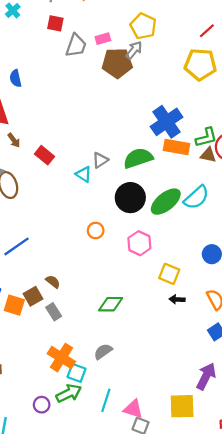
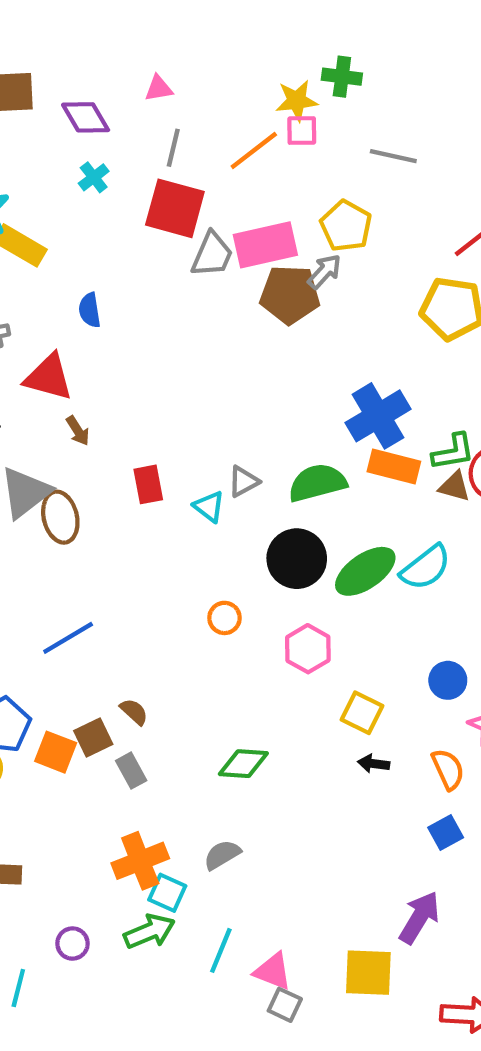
red square: (55, 23) -> (175, 208), size x1.8
pink rectangle: (103, 39) -> (265, 245), size x2.0
red rectangle: (44, 155) -> (148, 484), moved, turned 36
orange cross: (61, 358) -> (140, 861), turned 32
purple circle: (42, 405) -> (72, 944), moved

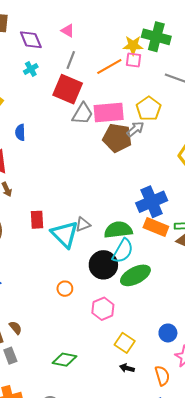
green cross: (342, 77) -> (156, 37), size x1.5
pink triangle: (159, 88) -> (68, 31), turned 32
cyan triangle: (209, 507) -> (65, 234), size x1.8
cyan semicircle: (426, 567) -> (123, 251), moved, turned -30

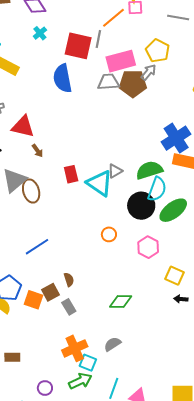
gray line: (71, 60) -> (98, 39), moved
gray trapezoid: (83, 114) -> (108, 82), moved, turned -115
blue semicircle: (20, 132) -> (63, 78), moved, size x1.8
brown semicircle: (15, 328) -> (69, 280), turned 32

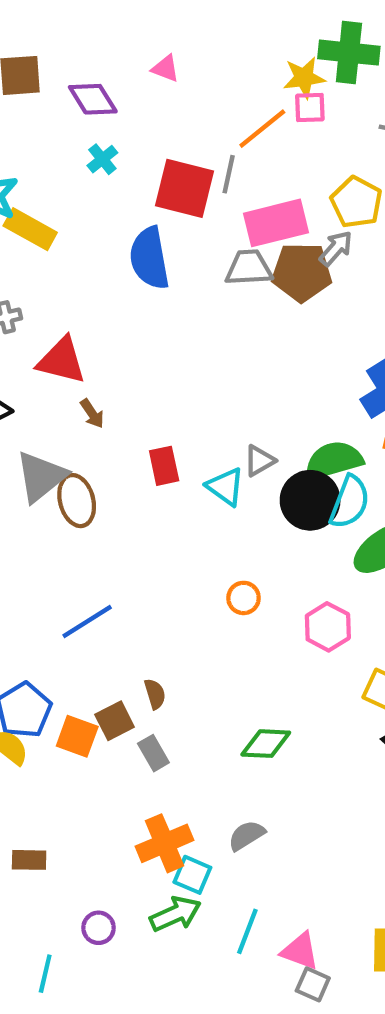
cyan triangle: (100, 183) -> (225, 487), size x0.7
black circle: (141, 206) -> (310, 500), moved

